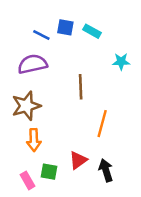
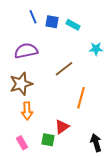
blue line: (41, 35) -> (33, 17), moved, turned 40
brown line: (81, 87) -> (64, 69), turned 54
black arrow: (106, 170) -> (96, 143), moved
green square: (49, 172) -> (48, 140), moved

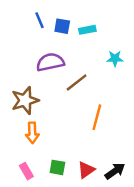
cyan rectangle: (73, 25) -> (87, 30), turned -40
purple semicircle: (26, 51) -> (50, 62), moved
red triangle: (62, 127) -> (86, 170), moved
black arrow: (96, 143) -> (115, 171), turned 72

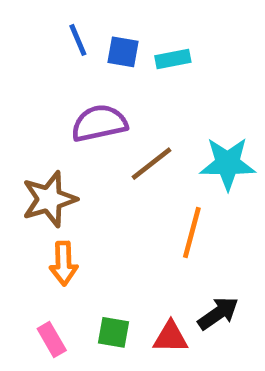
cyan star: (115, 59) -> (228, 164), moved, size x1.6
red triangle: (86, 170) -> (171, 337), turned 36
black arrow: (115, 171) -> (218, 313), moved

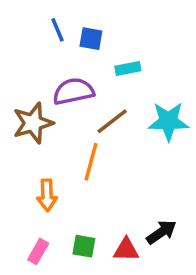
cyan rectangle: (173, 59) -> (128, 68), moved
brown star: (49, 199) -> (33, 123), moved
orange line: (192, 233) -> (91, 162), moved
pink rectangle: (52, 340) -> (38, 251), turned 60

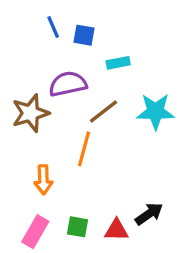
pink rectangle: (38, 251) -> (35, 232), size x1.4

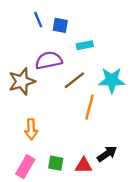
orange line: (84, 149) -> (90, 107), moved

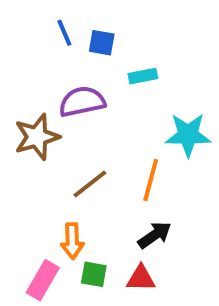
brown line: (74, 80) -> (90, 184), moved
orange arrow: (31, 129) -> (72, 241), moved
black arrow: (107, 154) -> (155, 235), moved

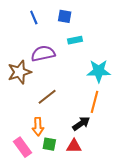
blue square: (102, 43) -> (65, 16), moved
orange line: (151, 180) -> (95, 102), moved
pink rectangle: (43, 280) -> (23, 147), turned -66

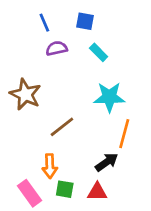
cyan rectangle: (75, 40) -> (99, 52), turned 56
purple semicircle: (43, 54) -> (57, 48), moved, size x0.7
cyan star: (99, 71) -> (109, 97), moved
brown star: (19, 72) -> (25, 94), turned -30

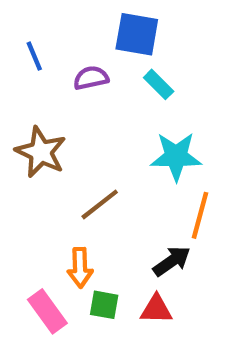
blue square: (85, 21) -> (137, 34), size x1.5
blue line: (44, 23) -> (34, 56), moved

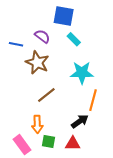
blue line: (34, 56) -> (16, 44), moved, turned -56
purple semicircle: (91, 78) -> (42, 36), turned 49
brown star: (41, 152) -> (37, 63), moved

